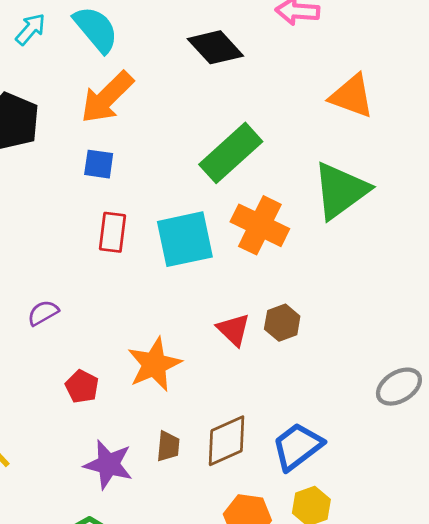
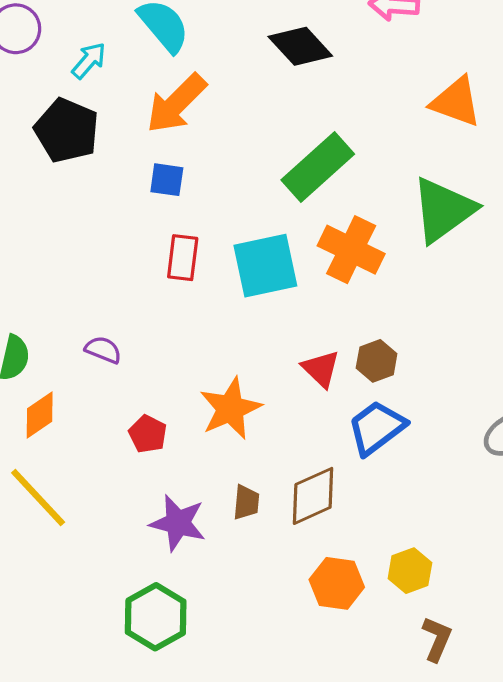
cyan arrow: (31, 29) -> (89, 61), moved
purple semicircle: (43, 313) -> (103, 350), turned 52
blue trapezoid: (297, 446) -> (377, 428), moved

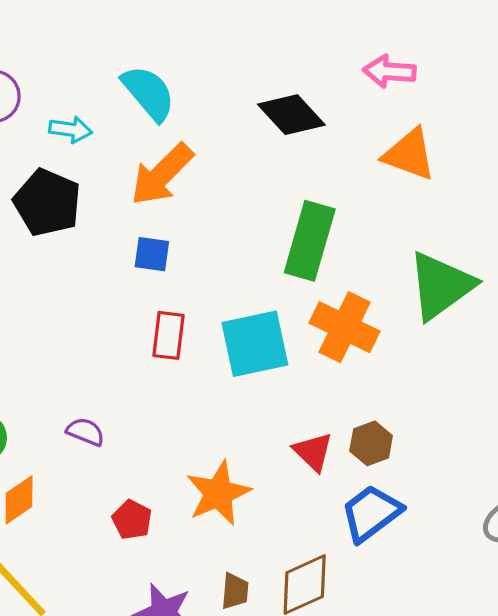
cyan arrow: (89, 61) -> (71, 130), turned 57
orange triangle: (456, 102) -> (409, 154), moved
green rectangle: (318, 167) -> (310, 241), turned -32

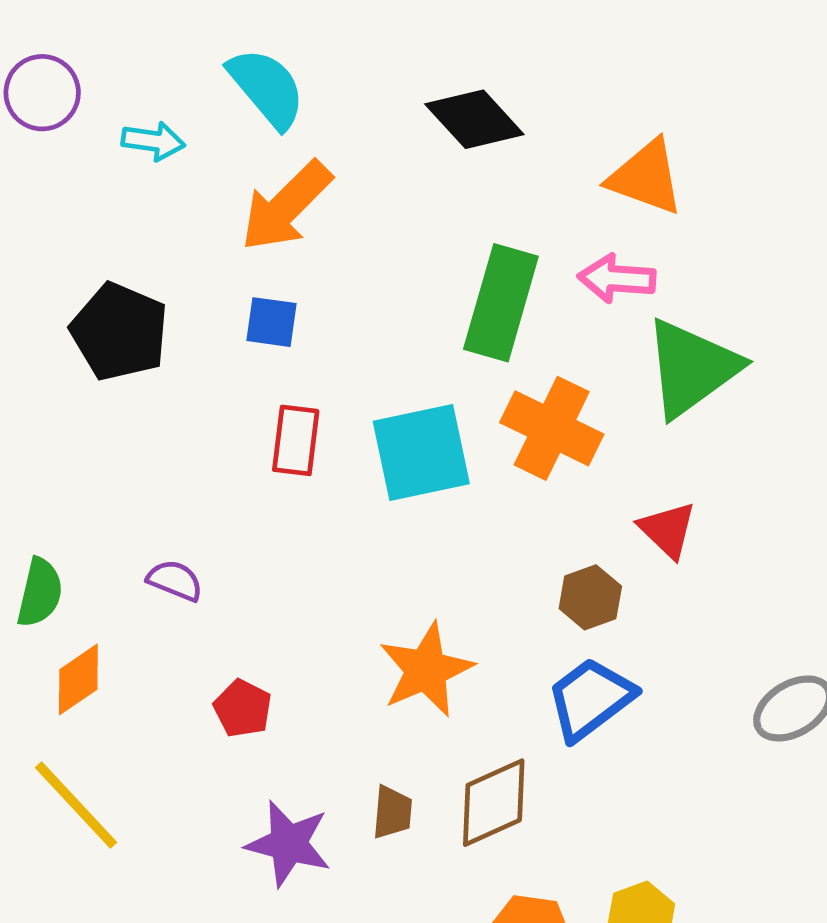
pink arrow: (389, 71) -> (617, 279), moved
black pentagon: (47, 203) -> (119, 332), moved
red triangle: (313, 452) -> (668, 530), moved
orange star: (218, 493) -> (426, 670), moved

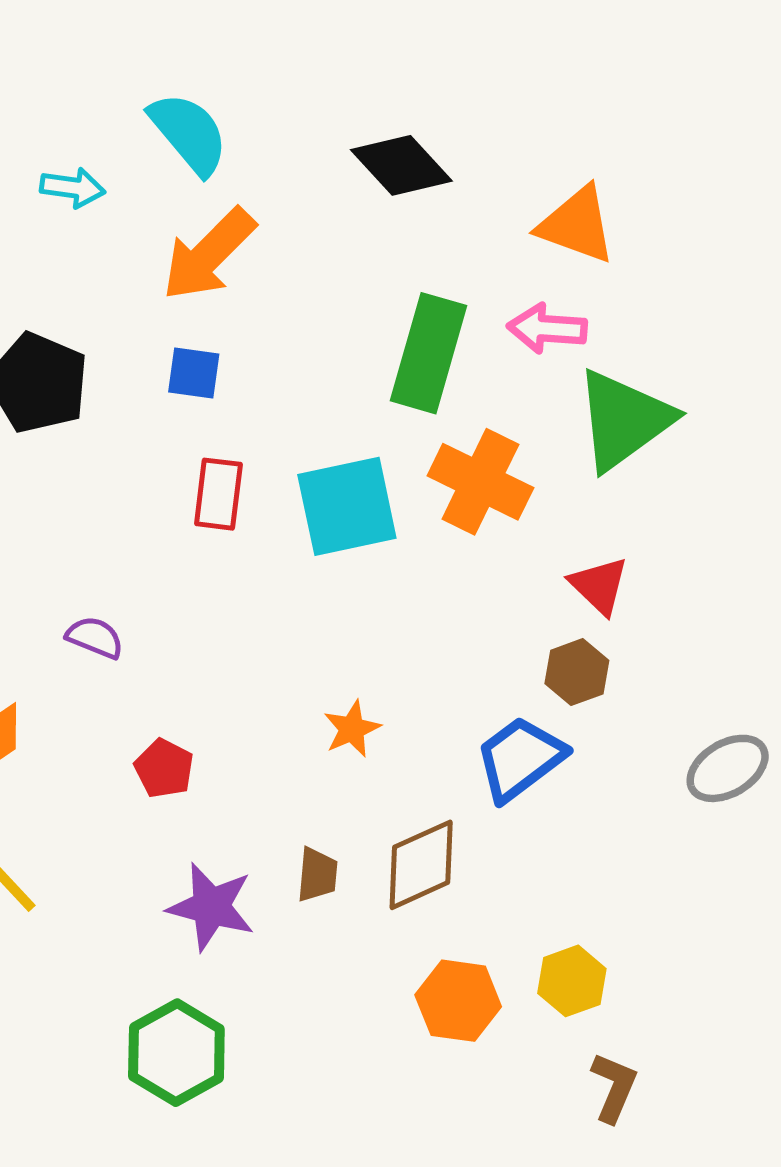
brown hexagon: (590, 597) -> (577, 672), moved
orange star: (426, 670) -> (352, 729), size x0.6

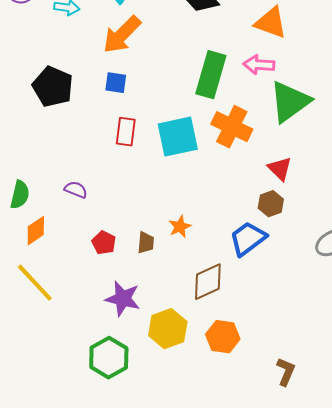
brown trapezoid: (317, 875) -> (146, 243), moved
yellow hexagon: (572, 981) -> (168, 329), moved, size x1.4

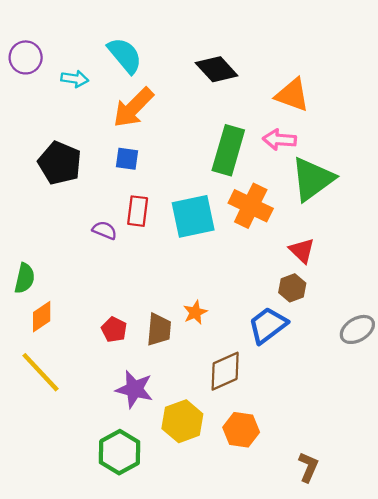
purple semicircle: (76, 190) -> (105, 230), moved
brown trapezoid: (146, 243) -> (159, 329), size x1.4

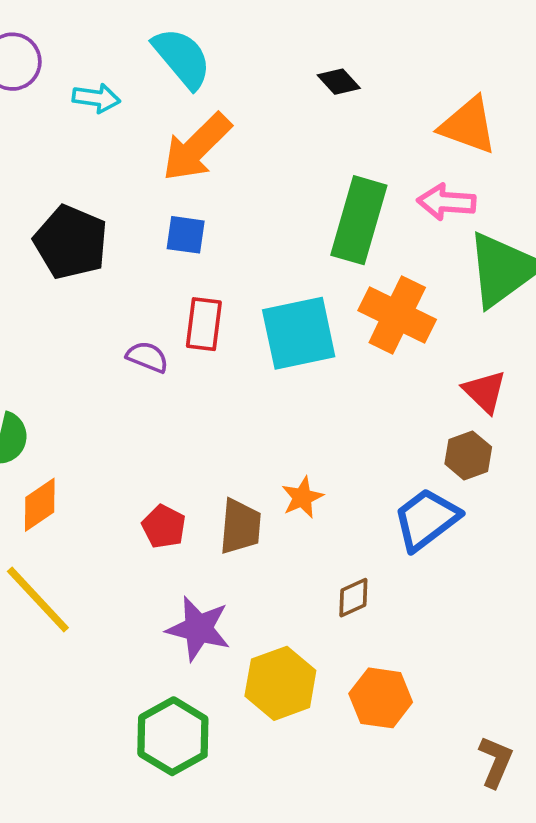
black diamond: (217, 69) -> (339, 82), size x0.6
brown diamond: (225, 371) -> (353, 598), size x0.6

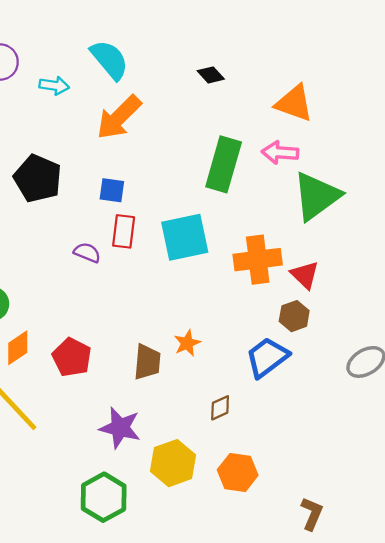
blue square: (186, 235) -> (112, 190), moved
orange cross: (397, 315) -> (258, 260), moved, turned -33
red pentagon: (164, 527) -> (72, 357), moved, size x1.4

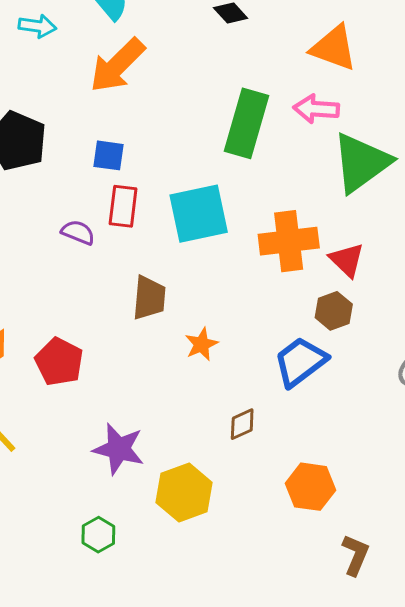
brown trapezoid: (147, 362) -> (149, 298), moved
orange hexagon: (238, 473) -> (310, 487), moved
green hexagon: (104, 497) -> (98, 535), size x0.6

